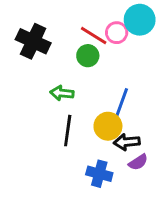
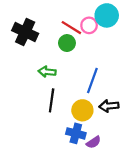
yellow circle: (108, 126) -> (82, 110), moved
black arrow: (127, 142) -> (109, 106), moved
purple semicircle: (138, 162) -> (93, 142), moved

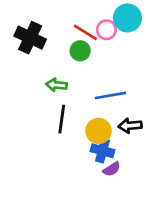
blue line: (92, 81) -> (110, 95), turned 60
blue cross: (76, 133) -> (102, 151), moved

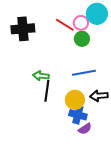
black cross: (30, 38) -> (23, 29), turned -30
green circle: (80, 51) -> (82, 39), moved
green arrow: (56, 85) -> (41, 76), moved

